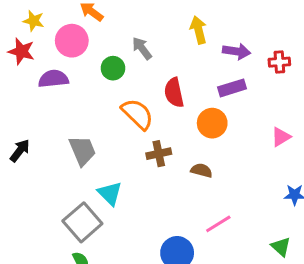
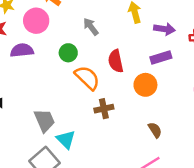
green circle: (113, 68) -> (68, 53), moved
gray trapezoid: (82, 151) -> (44, 120), moved
brown semicircle: (202, 170) -> (155, 130), moved, turned 42

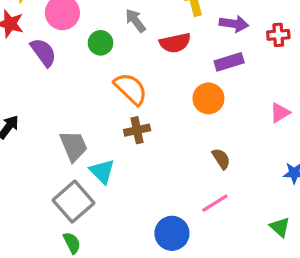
purple semicircle: (22, 50) -> (43, 52), turned 60
green circle: (68, 53) -> (101, 43), moved
red semicircle: (116, 61) -> (175, 43), moved, turned -90
brown cross: (104, 109) -> (137, 130), moved

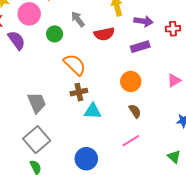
orange circle: (208, 98) -> (131, 82), moved
cyan triangle: (102, 171) -> (93, 111), moved, turned -42
blue circle: (172, 233) -> (86, 159), moved

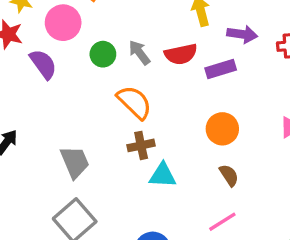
gray arrow: (78, 19) -> (139, 53), moved
purple rectangle: (140, 47) -> (221, 69), moved

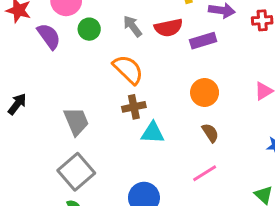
green circle: (103, 54) -> (89, 29), moved

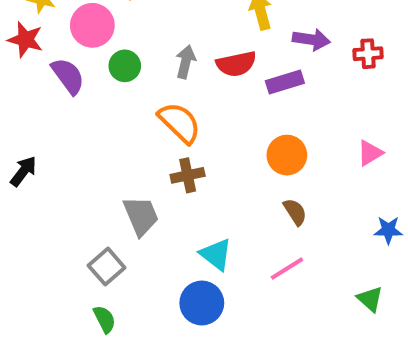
gray arrow: (132, 26) -> (186, 62), turned 50
gray trapezoid: (76, 121) -> (141, 216), moved
cyan triangle: (153, 133) -> (216, 254), moved, turned 35
gray square: (76, 172) -> (107, 267), size x0.7

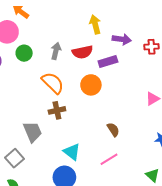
orange circle: (287, 155) -> (91, 85), moved

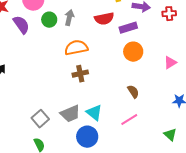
gray arrow: (56, 51) -> (69, 18), moved
orange semicircle: (53, 83) -> (76, 48), turned -55
orange circle: (91, 85) -> (133, 52), moved
gray trapezoid: (33, 132) -> (70, 114), moved, turned 90

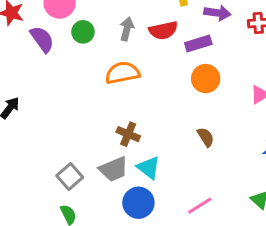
gray arrow: (69, 18) -> (127, 29), moved
brown cross: (80, 74) -> (128, 134), moved, turned 35
pink line: (129, 120) -> (200, 206), moved

